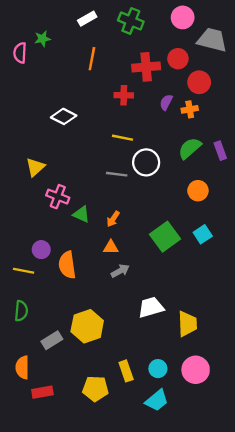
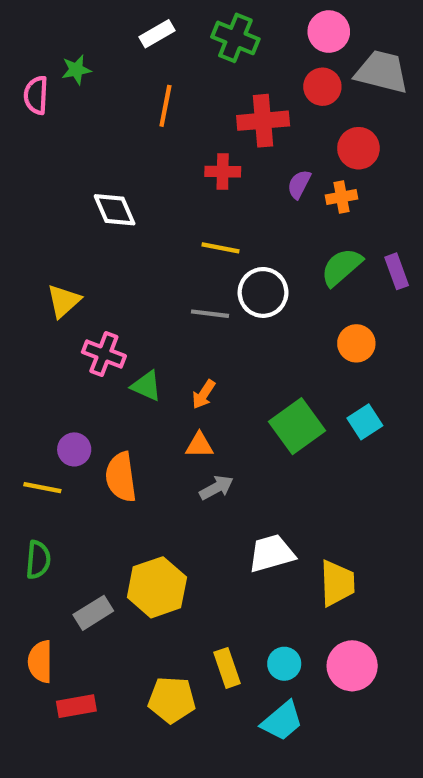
red circle: (178, 59) -> (322, 87), moved
white diamond: (64, 116) -> (115, 210), turned 40

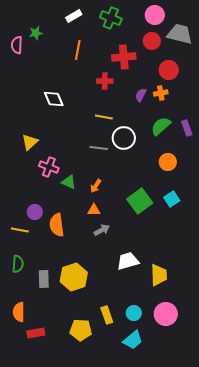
purple semicircle: (299, 184) -> (141, 95), moved
gray rectangle: (93, 613) -> (44, 279), moved, turned -60

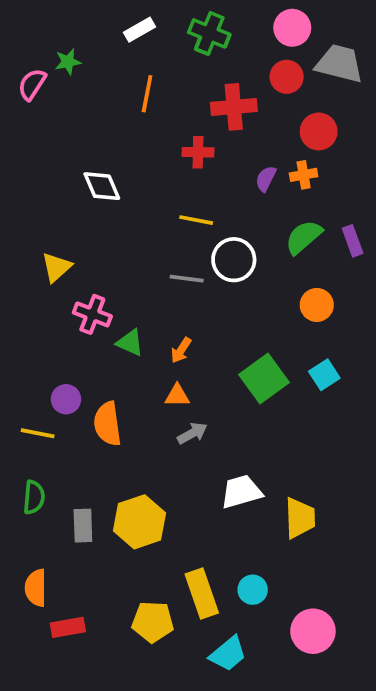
pink semicircle: (17, 45) -> (32, 84), turned 30
pink circle: (166, 314) -> (313, 631), moved
yellow rectangle: (107, 315) -> (202, 593), size x1.4
cyan trapezoid: (133, 340) -> (228, 654), moved

